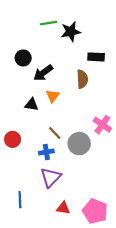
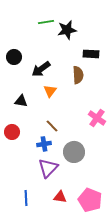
black circle: (23, 58) -> (14, 57), moved
black triangle: (32, 104) -> (21, 101), moved
gray circle: (79, 144) -> (74, 152), moved
blue line: (20, 200) -> (26, 198), moved

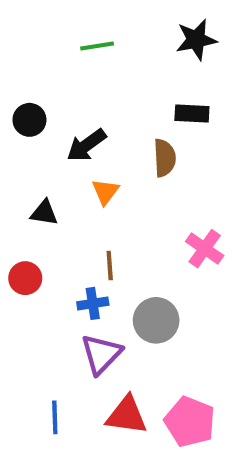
black star: (67, 30) -> (196, 40), moved
brown line: (52, 126) -> (110, 265), turned 40
red triangle: (60, 197) -> (127, 415), size x1.5

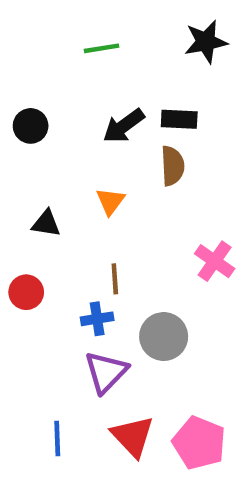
black rectangle: (192, 114) -> (179, 119), moved
black arrow: (86, 145) -> (124, 126), moved
red triangle: (127, 415) -> (133, 436), turned 39

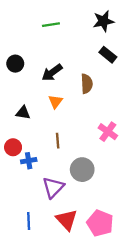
black rectangle: (179, 119) -> (108, 55), moved, turned 36
black arrow: (124, 126) -> (52, 73), moved
blue cross: (97, 319) -> (29, 161), moved

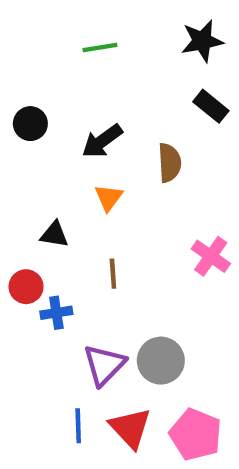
black triangle: (23, 113) -> (54, 234), moved
gray circle: (82, 170) -> (161, 361), moved
blue line: (29, 221) -> (78, 426), moved

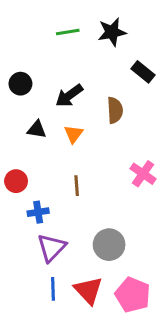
black star: (202, 41) -> (112, 32), moved
black triangle: (54, 234) -> (37, 129), moved
red circle: (26, 287) -> (16, 181), moved
purple triangle: (104, 365) -> (51, 248), moved

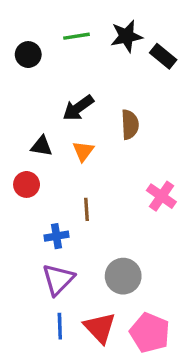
black rectangle: (143, 72) -> (163, 56), moved
black circle: (20, 84) -> (28, 55), moved
red circle: (16, 181) -> (27, 184), moved
blue cross: (38, 212) -> (57, 236), moved

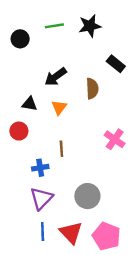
black rectangle: (163, 56) -> (116, 64), moved

